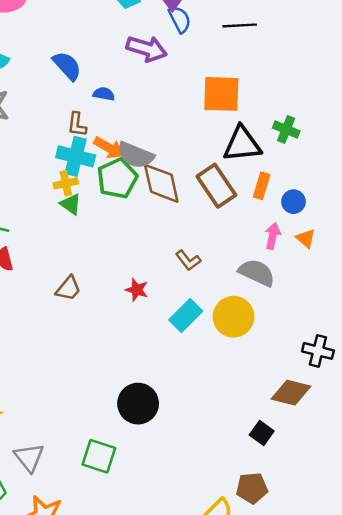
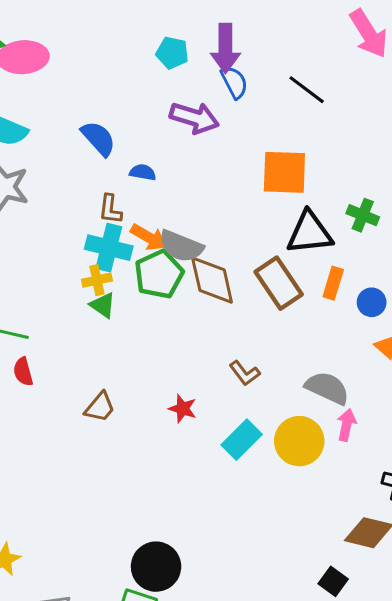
black line: (240, 25) -> (307, 90), turned 40
pink arrow: (273, 236) -> (346, 425), moved
black circle: (138, 404) -> (156, 567), moved

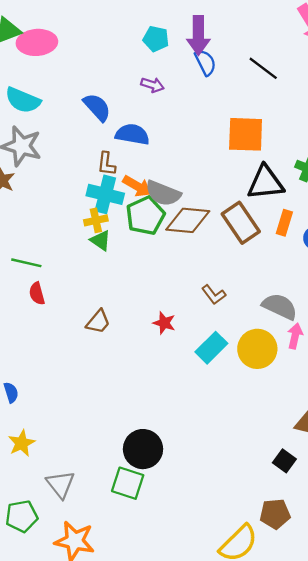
purple arrow: (194, 118) -> (152, 85), moved, size x0.6
blue semicircle: (143, 172) -> (132, 134), size x1.6
brown diamond: (212, 280) -> (188, 220), turned -72

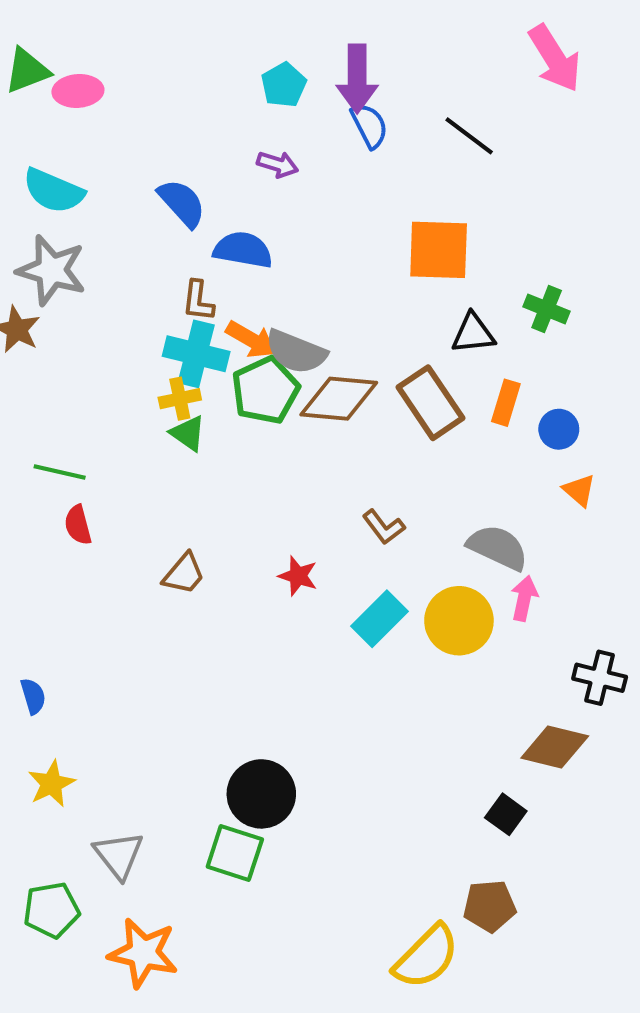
cyan pentagon: (156, 39) -> (284, 85), turned 30
pink ellipse: (37, 42) -> (78, 91), size x0.7
black triangle: (266, 183) -> (473, 333), size x0.7

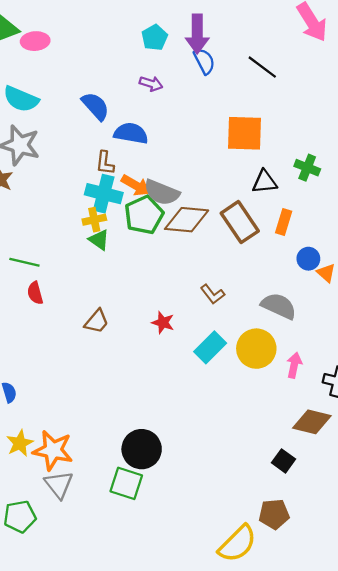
blue circle: (559, 429) -> (308, 259), moved
pink arrow: (524, 598) -> (294, 365), moved
orange star: (143, 953) -> (53, 450), moved

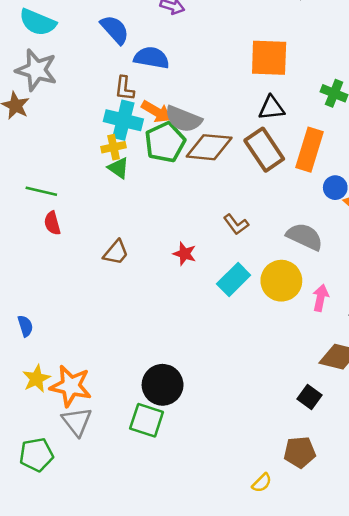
black triangle: (265, 182) -> (272, 108), moved
orange rectangle: (284, 222) -> (310, 150), size x1.6
yellow semicircle: (237, 544) -> (262, 483), size x0.5

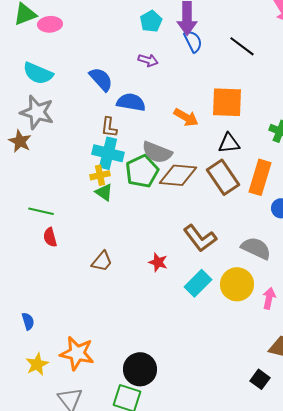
orange arrow: (156, 112) -> (186, 117), moved
brown L-shape: (236, 224) -> (200, 238), size x1.6
orange star: (71, 386) -> (77, 353), moved

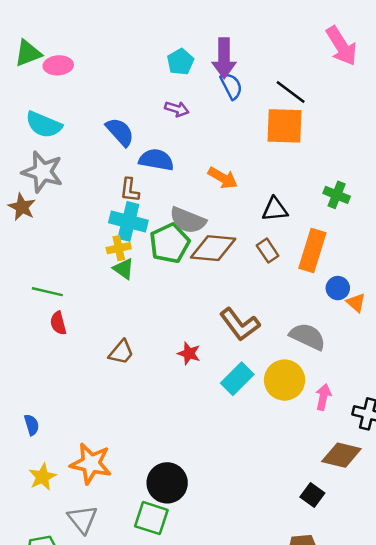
orange square: (227, 102) -> (285, 126), moved
brown rectangle: (223, 177) -> (268, 251), size x0.6

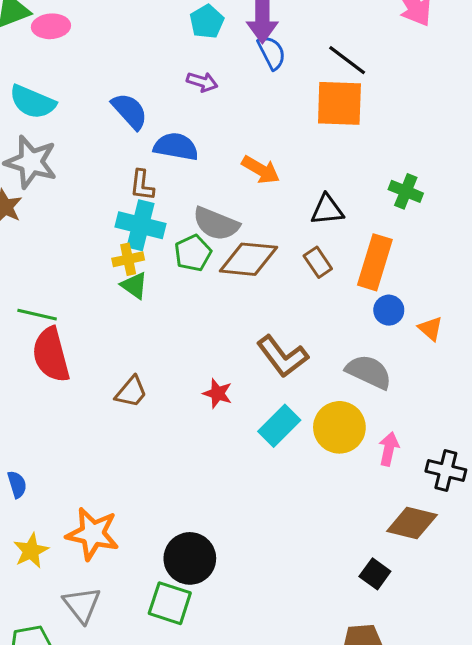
green pentagon: (170, 243) -> (193, 253), size x0.7
blue circle: (338, 288) -> (389, 310), moved
red semicircle: (58, 323) -> (51, 355), size x1.8

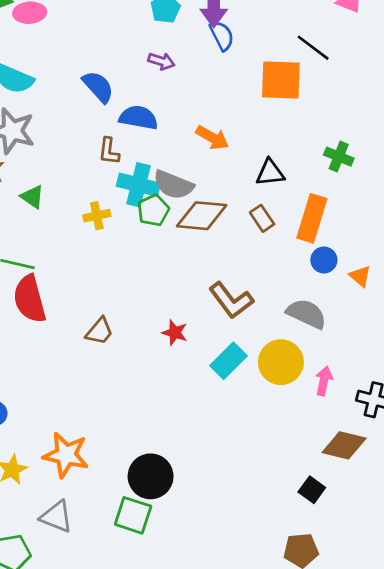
black line: (347, 60) -> (313, 48), moved
cyan cross: (140, 225) -> (138, 185), moved
green triangle: (134, 285) -> (32, 197), moved
gray triangle: (82, 605) -> (56, 517), turned -30

